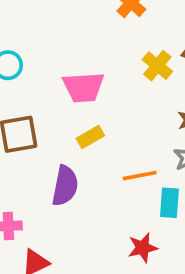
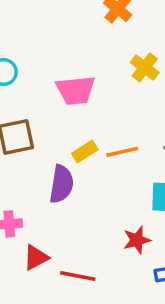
yellow rectangle: (90, 137) -> (85, 151), moved
orange line: (140, 176) -> (122, 152), moved

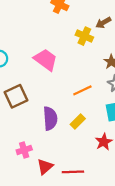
pink trapezoid: (76, 90) -> (46, 60), turned -125
yellow rectangle: (85, 151) -> (78, 122), moved

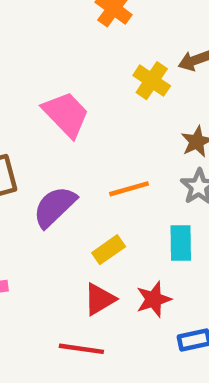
purple semicircle: (50, 118) -> (55, 207), moved, turned -140
red triangle: (45, 167) -> (99, 299), moved

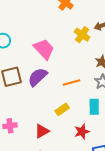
purple semicircle: (55, 207) -> (38, 77), moved
red triangle: (99, 299) -> (42, 131), moved

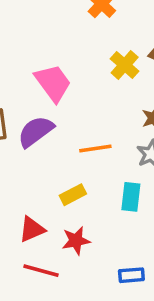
red star: (82, 132) -> (76, 241), moved

